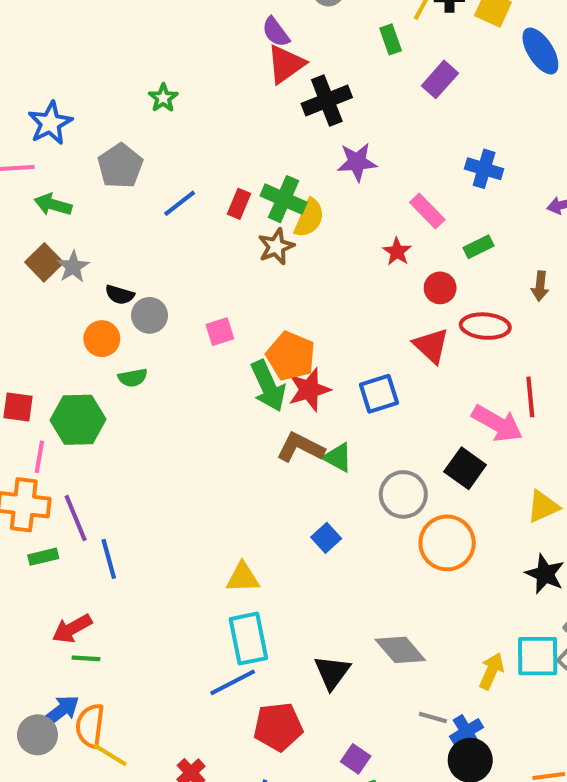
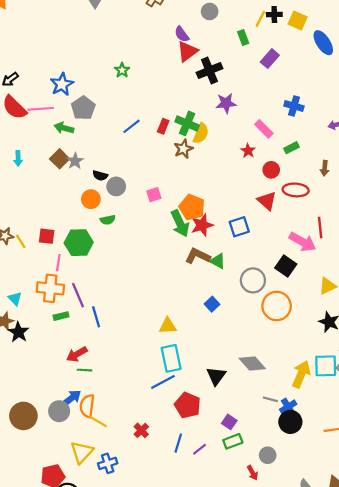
gray pentagon: (120, 166) -> (83, 108), moved
yellow arrow: (491, 671) -> (301, 374), size x1.4
red pentagon: (278, 727) -> (188, 405), turned 30

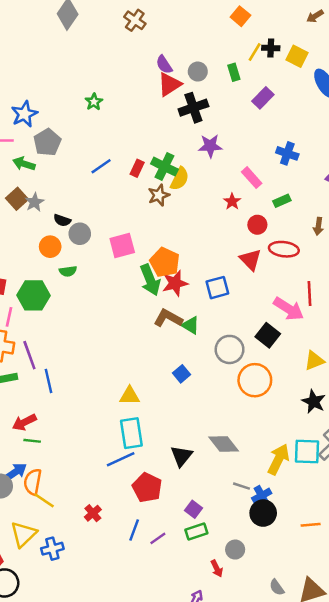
gray circle: (210, 12) -> (198, 72), moved
pink square: (154, 195) -> (122, 246), size x1.5

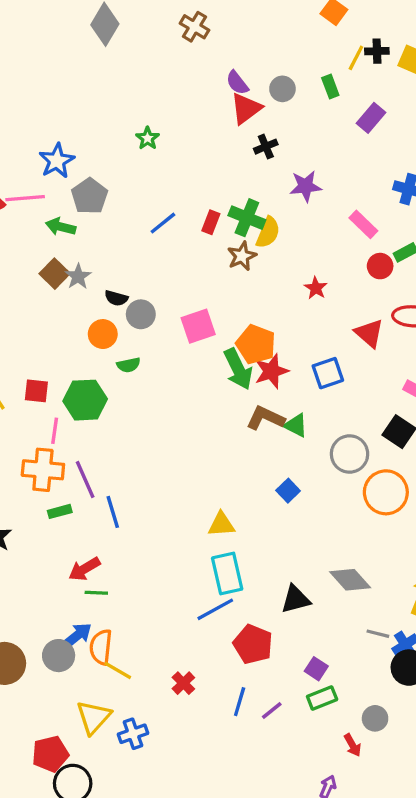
black cross: (193, 108) -> (266, 147), moved, size x0.6
red star: (232, 202) -> (316, 288), moved
red circle: (257, 225) -> (380, 266), moved
black triangle: (181, 456) -> (296, 599), turned 40

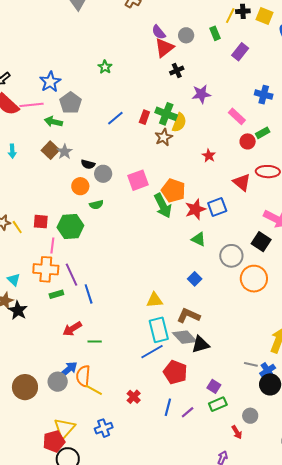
red star: (271, 371) -> (195, 209), moved
brown L-shape: (265, 418) -> (188, 316), moved
gray diamond: (350, 580) -> (185, 337), moved
green line: (96, 593) -> (95, 342), moved
yellow triangle: (94, 717) -> (65, 428), moved

